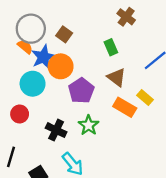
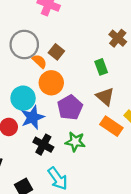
orange semicircle: (25, 47) -> (39, 61), moved
blue star: (43, 57) -> (33, 117), moved
green star: (89, 125) -> (75, 142), turned -30

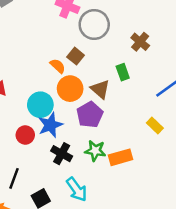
gray circle: (24, 44) -> (94, 24), moved
brown triangle: (105, 97) -> (100, 89), moved
orange rectangle: (111, 126) -> (121, 157), moved, turned -50

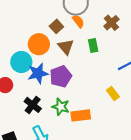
orange semicircle: (58, 66) -> (78, 21), moved
orange circle: (70, 89) -> (39, 44), moved
brown triangle: (100, 89) -> (66, 47), moved
blue star: (50, 125) -> (38, 73), moved

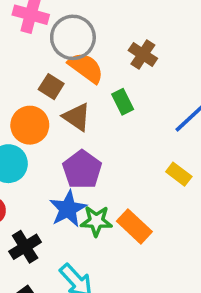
orange semicircle: (78, 21) -> (86, 68), size x1.5
blue star: (38, 73) -> (68, 209), moved
black cross: (33, 105) -> (25, 247), moved, turned 36
orange rectangle: (81, 115) -> (134, 226), turned 66

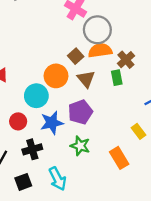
brown cross: (143, 54) -> (126, 60), moved
orange semicircle: (86, 68) -> (100, 50), turned -60
blue star: (68, 209) -> (52, 123), moved
orange rectangle: (134, 226) -> (119, 158), moved

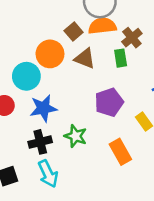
brown triangle: (86, 79) -> (85, 59), turned -30
purple pentagon: (80, 112) -> (109, 102), moved
black cross: (32, 149) -> (40, 142), moved

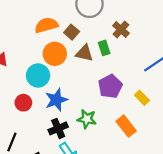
orange semicircle: (102, 26) -> (46, 25), moved
green rectangle: (121, 58) -> (104, 48), moved

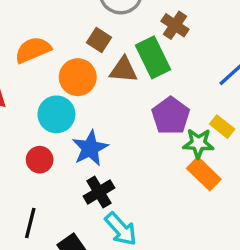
orange semicircle: (46, 25) -> (33, 50), moved
green rectangle: (104, 48) -> (153, 57), size x1.6
green star: (87, 119) -> (198, 143), moved

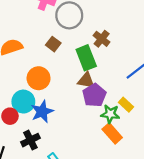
brown triangle: (123, 70) -> (86, 80), moved
orange circle: (78, 77) -> (39, 78), moved
cyan circle: (56, 114) -> (23, 102), moved
black cross: (99, 192) -> (30, 140), moved

